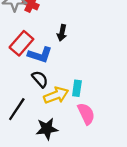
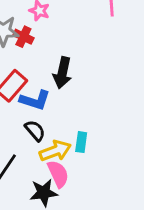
black arrow: (62, 33) -> (62, 73), size x1.5
pink semicircle: (86, 114) -> (58, 174), moved

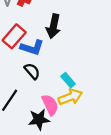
cyan rectangle: (81, 142) -> (68, 80), turned -48
yellow arrow: (55, 151) -> (70, 97), moved

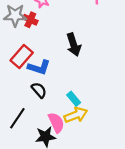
black arrow: (53, 26) -> (74, 45), moved, turned -30

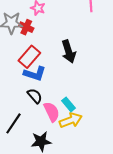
red rectangle: (22, 57) -> (29, 57), moved
pink semicircle: (56, 123) -> (52, 112), moved

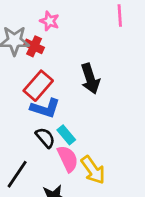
cyan rectangle: (69, 104) -> (66, 135), moved
yellow arrow: (71, 120) -> (93, 170), turned 75

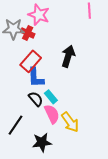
pink star: (49, 21) -> (39, 15), size x1.5
black arrow: (90, 79) -> (68, 56), turned -145
blue L-shape: (45, 108) -> (36, 78), turned 70

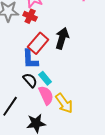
red cross: (28, 33) -> (30, 16), moved
red rectangle: (31, 61) -> (38, 43), moved

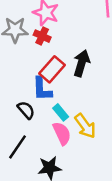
black semicircle: (30, 80) -> (26, 110), moved
yellow arrow: (64, 103) -> (85, 126), moved

